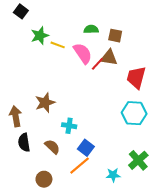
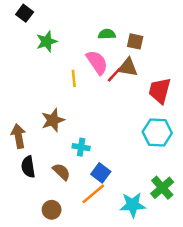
yellow line: (58, 45) -> (74, 78), moved, turned 64
cyan star: (113, 175) -> (133, 205), size x1.5

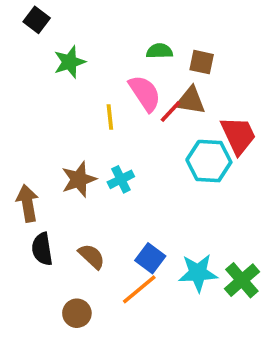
red trapezoid: (160, 91) -> (238, 135), turned 140
cyan hexagon: (157, 132) -> (209, 161), moved
cyan cross: (81, 147) -> (121, 179), moved, turned -35
cyan star: (133, 205) -> (198, 273), moved

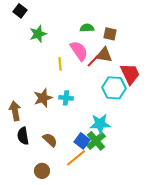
cyan cross: (121, 179) -> (66, 98), turned 32
cyan star: (198, 273) -> (100, 124), moved
green cross: (242, 280) -> (96, 141), moved

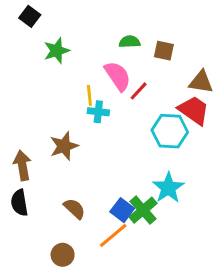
brown triangle: (104, 55) -> (201, 82), moved
red trapezoid: (130, 74) -> (194, 110), turned -30
cyan cross: (66, 98) -> (98, 112), moved
cyan star: (100, 124) -> (168, 188), moved, turned -30
black semicircle: (23, 136) -> (19, 203), moved

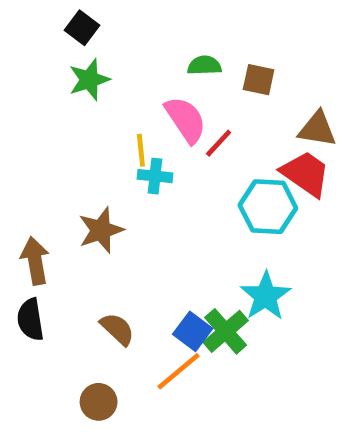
black square: (30, 16) -> (82, 28), moved

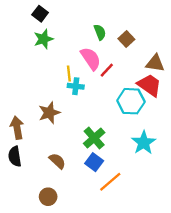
green semicircle: (204, 65) -> (100, 32), turned 70
brown square: (259, 80) -> (126, 39), turned 35
cyan star: (266, 296) -> (144, 143), moved
green cross: (226, 331) -> (94, 138), moved
orange line: (179, 371) -> (110, 182), moved

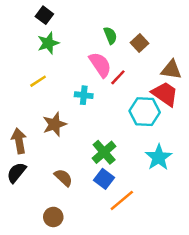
yellow line: (69, 74) -> (38, 81), moved, turned 63
black semicircle: (15, 156) -> (16, 173), turned 48

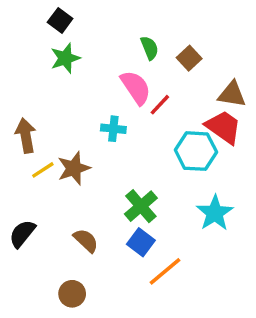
yellow line: (38, 81) -> (43, 170), moved
brown arrow: (19, 141) -> (26, 136), moved

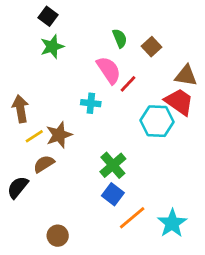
cyan star: (215, 213) -> (172, 223), moved
brown semicircle: (86, 240) -> (44, 164), moved, turned -75

